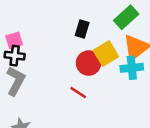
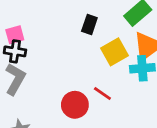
red circle: (89, 63) -> (75, 105), moved
red line: (78, 93) -> (102, 93), moved

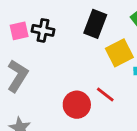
black rectangle: (89, 24) -> (95, 24), size x1.4
black cross: (15, 51) -> (43, 30), moved

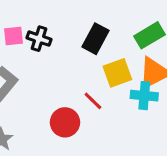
red line: (105, 94) -> (93, 101), moved

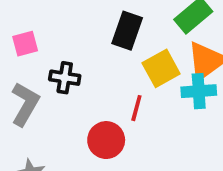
black cross: (39, 39) -> (65, 78), moved
red line: (93, 101) -> (136, 108), turned 70

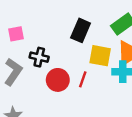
yellow square: (161, 68) -> (100, 56), turned 35
red circle: (106, 140) -> (58, 80), moved

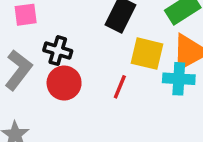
red circle: (58, 80) -> (64, 83), moved

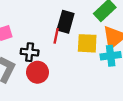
red line: (120, 87) -> (56, 36), moved

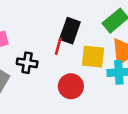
red circle: (38, 72) -> (71, 86), moved

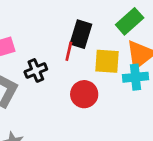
black cross: (27, 63) -> (36, 70), turned -30

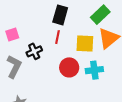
black rectangle: (81, 34) -> (60, 15), moved
cyan cross: (135, 77) -> (94, 70), moved

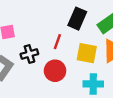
black rectangle: (60, 15) -> (77, 19), moved
red circle: (69, 67) -> (55, 71), moved

